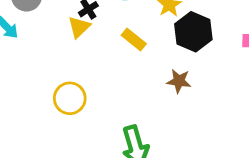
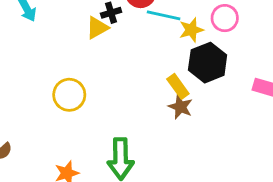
yellow rectangle: (134, 39) -> (178, 86), moved

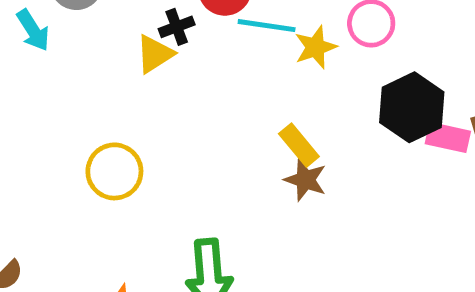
black hexagon: (208, 63) -> (412, 107), moved

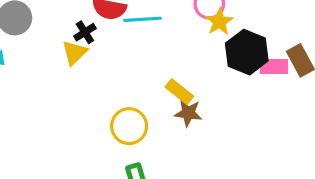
yellow star: (316, 47) -> (219, 22), moved
yellow circle: (114, 171) -> (129, 126), moved

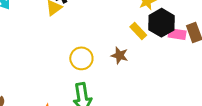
yellow rectangle: (179, 92) -> (138, 31), moved

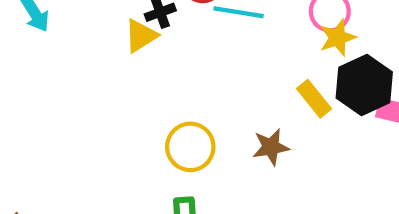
brown star: (120, 55) -> (271, 147), turned -30

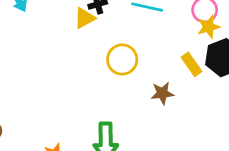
yellow circle: (190, 147) -> (122, 60), moved

